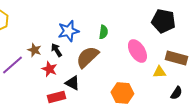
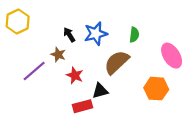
black arrow: (56, 50) -> (69, 35), moved
black triangle: (72, 83) -> (100, 91), turned -42
orange hexagon: (122, 93) -> (156, 89), moved

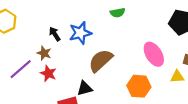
green semicircle: (134, 35) -> (118, 13), moved, turned 72
red star: (75, 75) -> (48, 73), moved

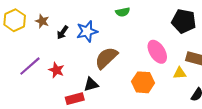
black arrow: (55, 34) -> (63, 32), turned -112
brown star: (44, 53) -> (42, 21), moved

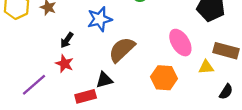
black arrow: (63, 32) -> (67, 40), moved
purple line: (30, 66) -> (34, 85), moved

